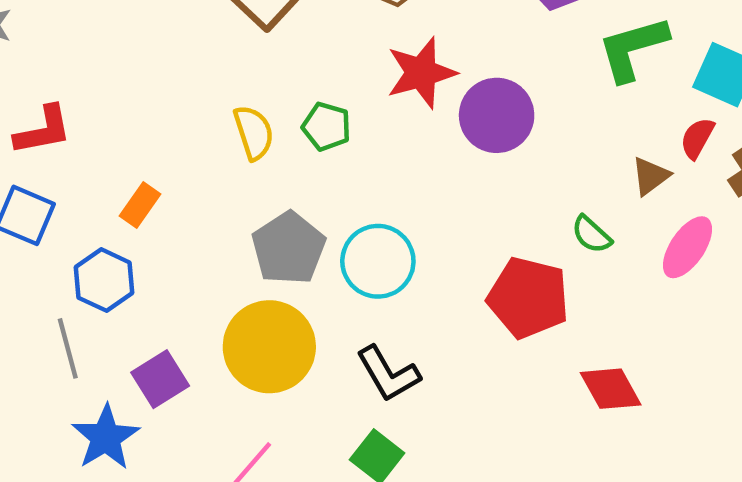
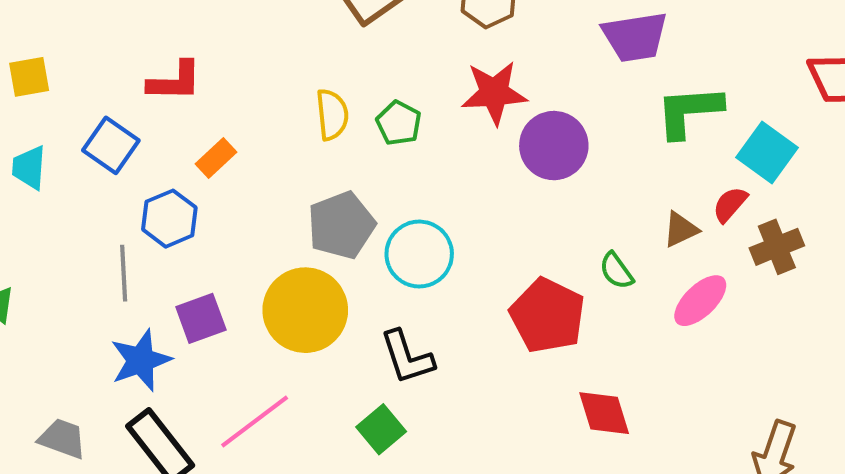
red L-shape: (43, 130) -> (175, 81), moved

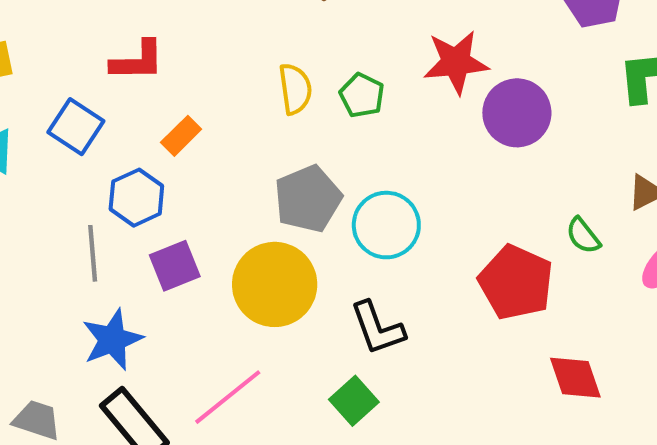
purple square: (201, 318) -> (175, 266), moved

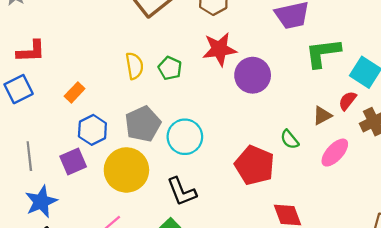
red L-shape: (137, 61) -> (31, 51), moved
blue square: (76, 127) -> (19, 89), turned 32
blue hexagon: (136, 198) -> (92, 130), moved

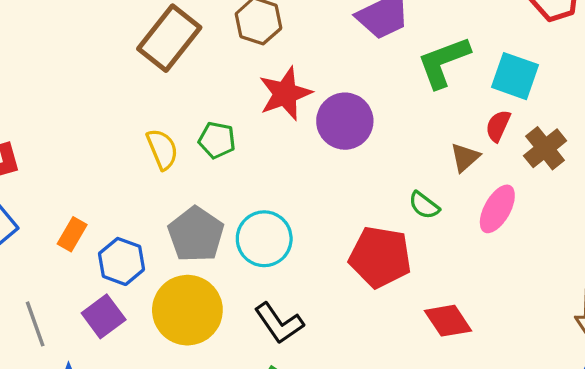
orange rectangle: (75, 92) -> (72, 234), moved

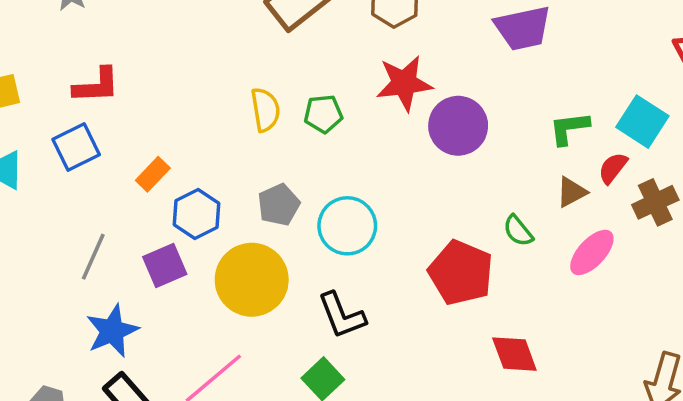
green L-shape: (444, 62) -> (569, 128), moved, size x0.7
green pentagon: (217, 140) -> (323, 114), turned -30
gray pentagon: (196, 234) -> (279, 205), size x0.7
gray line: (35, 324) -> (93, 257), turned 30

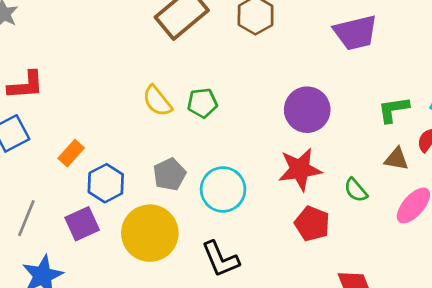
red star: (404, 83) -> (300, 169), moved
yellow semicircle: (265, 110) -> (157, 101), turned 152
brown triangle: (572, 192) -> (396, 159), turned 40
red pentagon: (461, 273) -> (312, 224), size x0.7

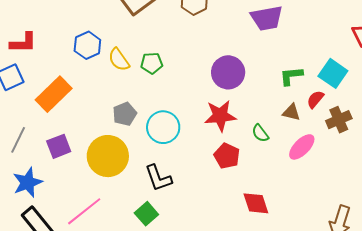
orange rectangle: (71, 153) -> (54, 94), size x1.8
blue hexagon: (106, 183) -> (87, 45), moved

